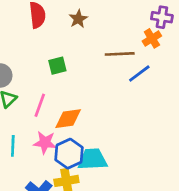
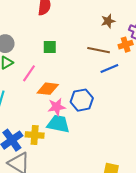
brown star: (78, 19) -> (108, 21), moved
pink star: (45, 143) -> (57, 107), moved, turned -30
blue hexagon: (69, 154) -> (82, 100), moved

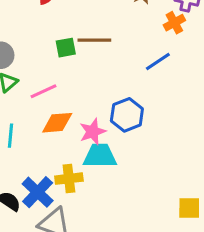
brown line: (99, 50) -> (94, 40), moved
pink line: (29, 73) -> (43, 91), turned 42
orange diamond: (48, 89) -> (57, 123), moved

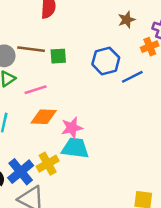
brown line: (94, 40) -> (31, 49), moved
blue hexagon: (127, 115) -> (106, 61), moved
yellow cross: (69, 179) -> (48, 164), turned -30

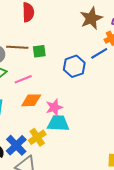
brown star: (127, 20) -> (91, 18), size x1.6
blue hexagon: (106, 61) -> (74, 66), moved
blue line: (132, 77) -> (99, 53), moved

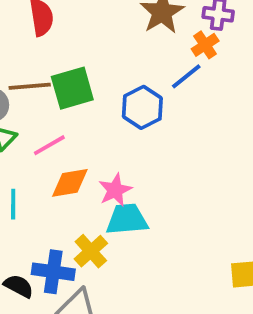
green square: (39, 51) -> (72, 88), size x1.6
blue cross: (16, 145) -> (53, 272), turned -30

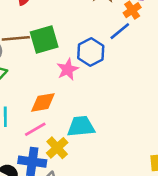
pink line: (49, 145) -> (35, 129), moved
pink star: (115, 190) -> (68, 69), moved

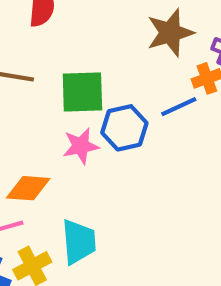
green square: (44, 39) -> (82, 92), moved
cyan trapezoid: (81, 126) -> (79, 242), turned 76

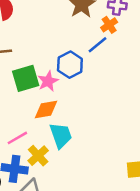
green square: (82, 92) -> (26, 78), moved
orange diamond: (28, 188) -> (46, 109), moved

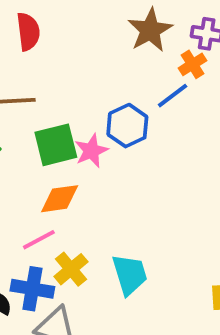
orange diamond: (46, 109) -> (60, 199), moved
cyan trapezoid: (61, 135) -> (130, 274), moved

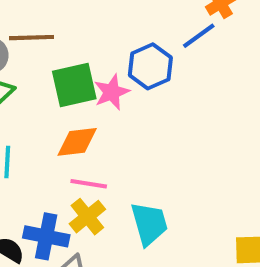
pink line: (39, 240) -> (89, 184), moved, turned 36

